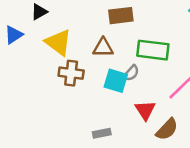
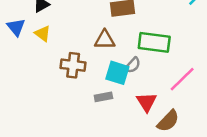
blue triangle: (14, 35) -> (16, 27), turned -36
yellow triangle: (58, 42) -> (43, 33), moved, size x0.6
gray rectangle: (102, 133) -> (103, 97), moved

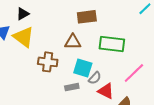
yellow triangle: (43, 33) -> (24, 37), size x1.6
gray semicircle: (133, 65) -> (95, 78), moved
red triangle: (147, 102) -> (106, 91), turned -30

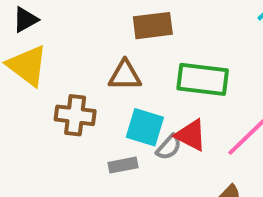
red triangle: (106, 91) -> (191, 135), moved

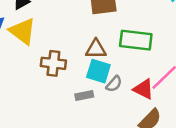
brown triangle: (125, 75) -> (96, 49), moved
red triangle: (191, 135) -> (144, 89), moved

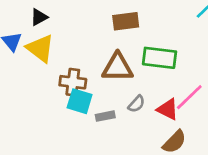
brown triangle: (96, 49) -> (118, 67), size x1.4
cyan square: (98, 71) -> (80, 101), moved

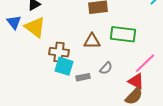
brown triangle: (118, 67) -> (92, 41), size x0.7
red triangle: (168, 109) -> (136, 81), moved

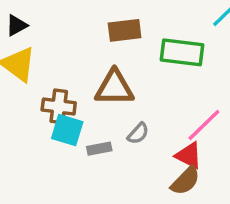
green rectangle: (123, 34) -> (182, 52), moved
brown triangle: (92, 41) -> (114, 88), size x1.4

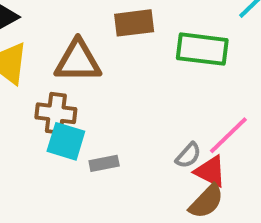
brown triangle: (114, 88) -> (78, 61), moved
gray semicircle: (138, 133) -> (188, 155), moved

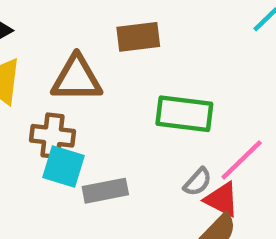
green rectangle: (202, 49) -> (184, 114), moved
gray rectangle: (104, 163) -> (105, 191), size x1.4

